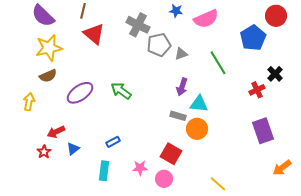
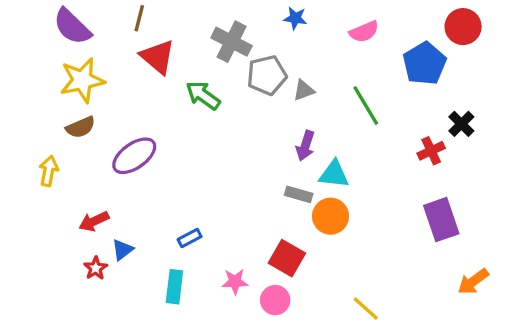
pink semicircle: (206, 19) -> (364, 32), moved, size x0.7
green arrow: (121, 91) -> (203, 95), moved
red star: (44, 152) -> (96, 268), moved

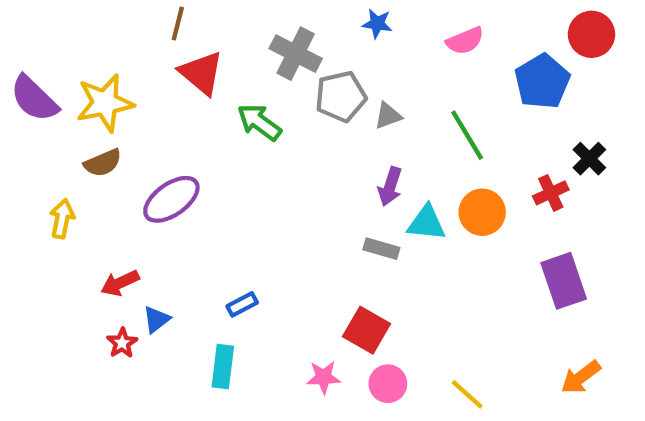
purple semicircle: (72, 27) -> (34, 99), moved
orange circle: (331, 216) -> (482, 212), moved
pink star: (235, 282) -> (324, 377), moved
orange arrow: (473, 282) -> (581, 377), moved
pink circle: (275, 300) -> (388, 384), moved

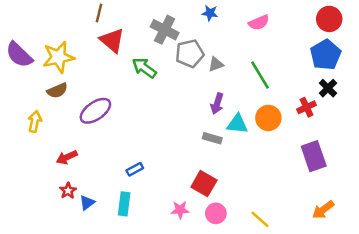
blue pentagon: (542, 81) -> (326, 55), moved
blue triangle: (156, 319) -> (87, 203), moved

